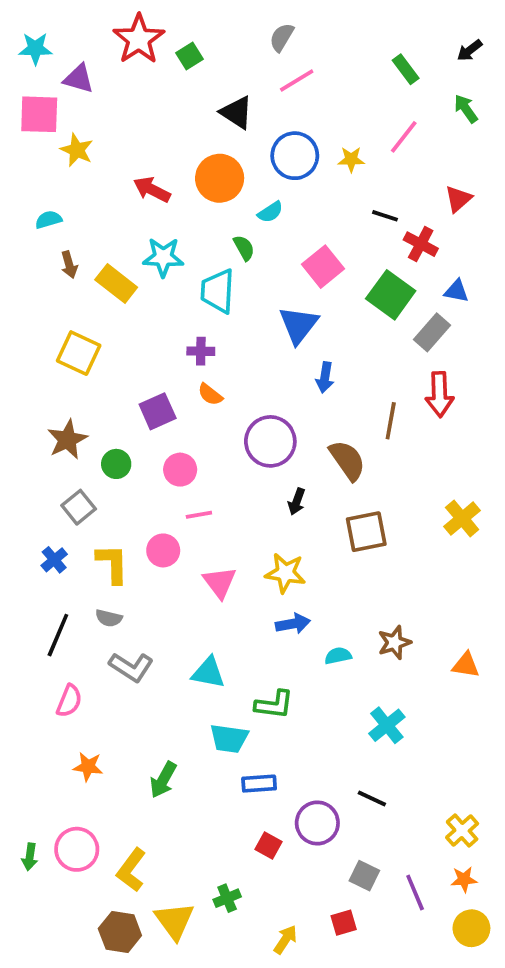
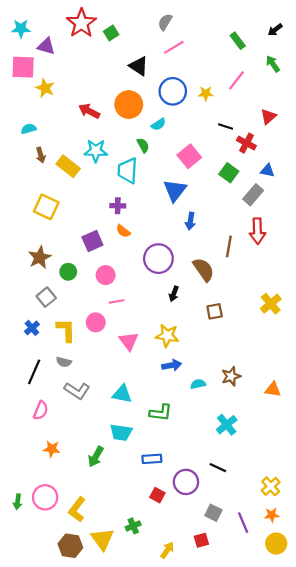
green square: (391, 295) -> (229, 173), size x0.7
brown square: (366, 532) -> (215, 311), size x0.7
cyan trapezoid: (229, 738) -> (121, 432), moved

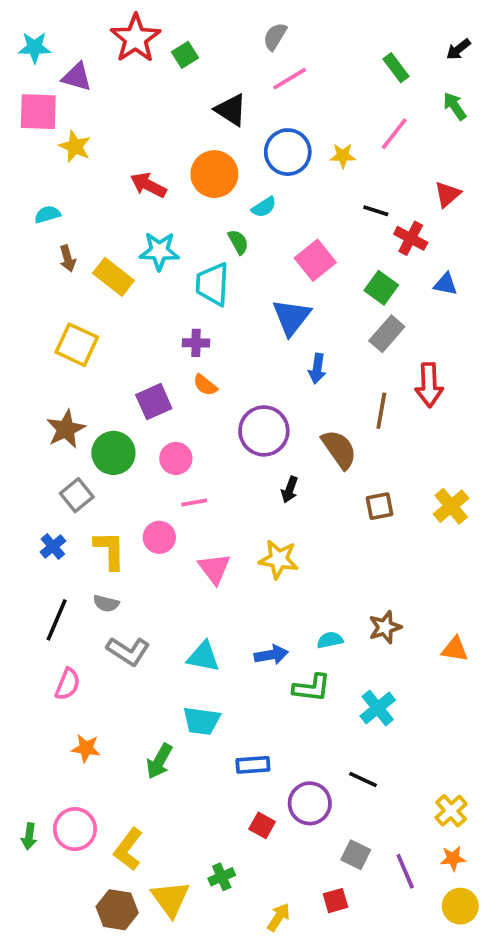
gray rectangle: (253, 195) -> (387, 334), moved
green circle: (68, 272) -> (113, 453), size x1.5
brown square: (215, 311) -> (379, 506), moved
blue arrow: (172, 365) -> (271, 655), moved
green L-shape: (161, 413) -> (312, 688), moved

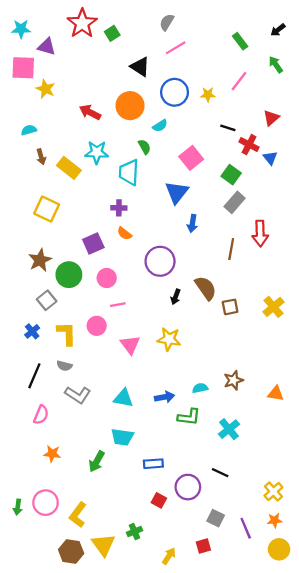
blue triangle: (446, 284) -> (270, 158), moved, turned 40
brown semicircle: (339, 449) -> (206, 288), moved

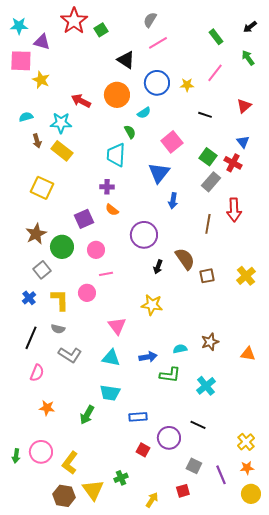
red cross: (249, 145) -> (233, 163), moved
cyan star: (97, 152) -> (61, 123), moved
pink triangle: (130, 345) -> (117, 326), moved

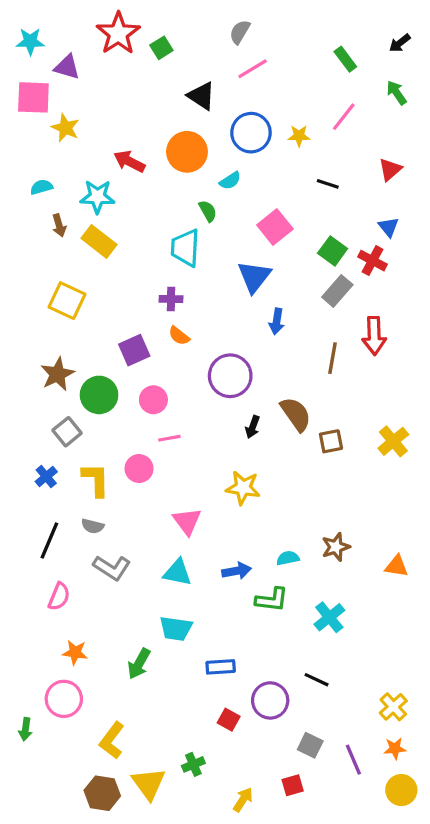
pink circle: (41, 452) -> (64, 699), moved

